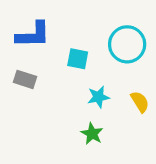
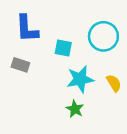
blue L-shape: (33, 35) -> (27, 29), turned 88
cyan star: (98, 97) -> (80, 79), size x1.5

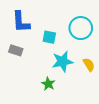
green star: (75, 109) -> (48, 84), moved

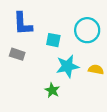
yellow semicircle: (89, 65) -> (96, 70), turned -48

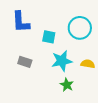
gray rectangle: (17, 54) -> (25, 62), moved
green star: (52, 90) -> (67, 85), moved

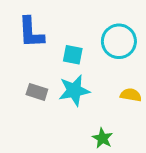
cyan star: (62, 61) -> (74, 90), moved
green star: (67, 85) -> (102, 138), moved

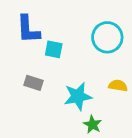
cyan square: (73, 55) -> (54, 49), moved
cyan star: (74, 90) -> (78, 96), moved

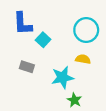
cyan square: (54, 49) -> (43, 40), turned 32
yellow semicircle: (118, 86) -> (83, 59), moved

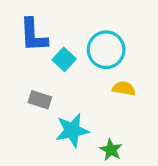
cyan circle: (86, 30) -> (106, 50), moved
cyan star: (62, 77) -> (72, 130), moved

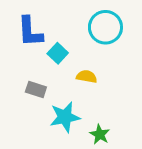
cyan circle: (106, 50) -> (105, 27), moved
yellow semicircle: (124, 88) -> (87, 76), moved

